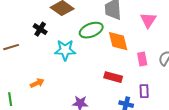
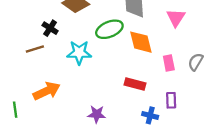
brown line: (11, 47) -> (35, 49), moved
orange arrow: (37, 83) -> (47, 91), size x1.6

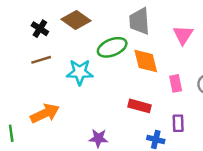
black cross: (50, 28) -> (40, 29), moved
brown line: (35, 49) -> (41, 60), moved

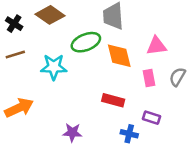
pink triangle: (183, 35) -> (156, 46), moved, turned 50
purple rectangle: (178, 123) -> (151, 118), turned -70

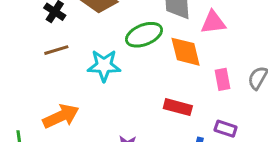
pink triangle: (156, 46) -> (213, 22), moved

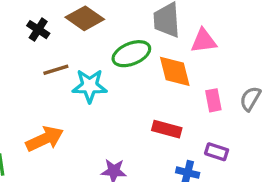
brown line: (56, 50) -> (56, 70), moved

